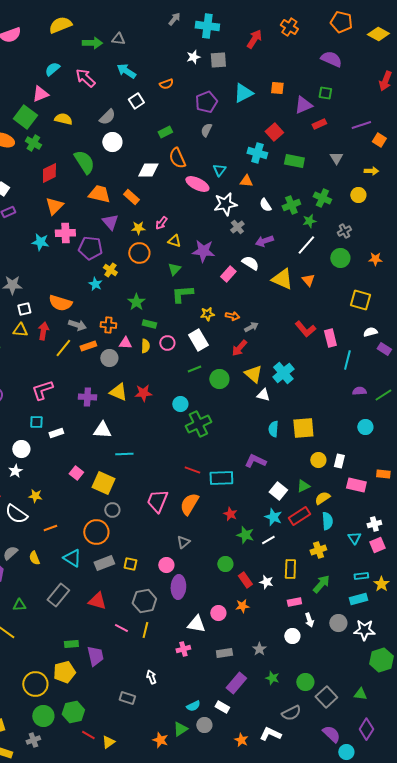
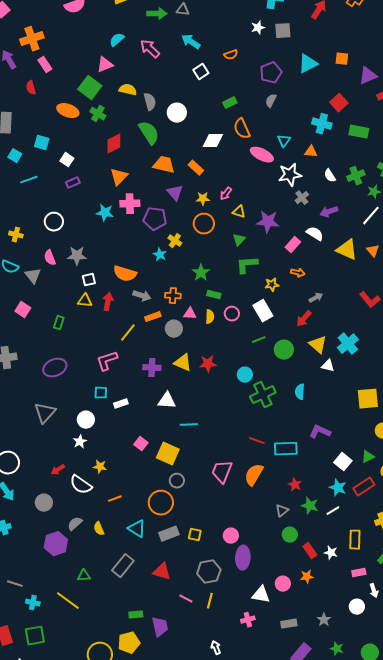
gray semicircle: (107, 117) -> (150, 102), moved, turned -60
orange arrow: (232, 316) -> (298, 273), moved
yellow line: (63, 348) -> (128, 333), moved
cyan semicircle: (273, 429) -> (300, 392), moved
gray triangle: (183, 542) -> (282, 511), moved

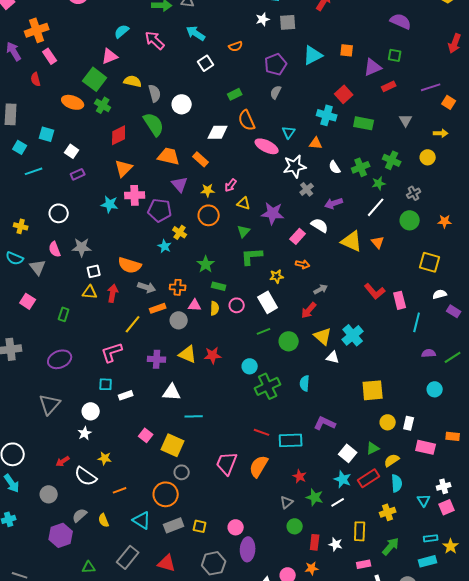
red rectangle: (310, 551) -> (315, 542), turned 42

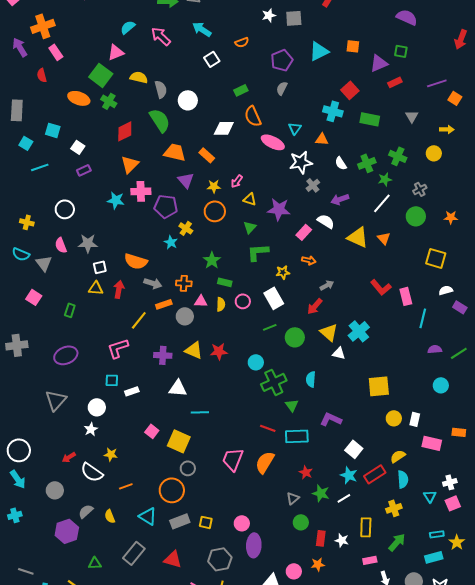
green triangle: (373, 448) -> (292, 405), moved, turned -40

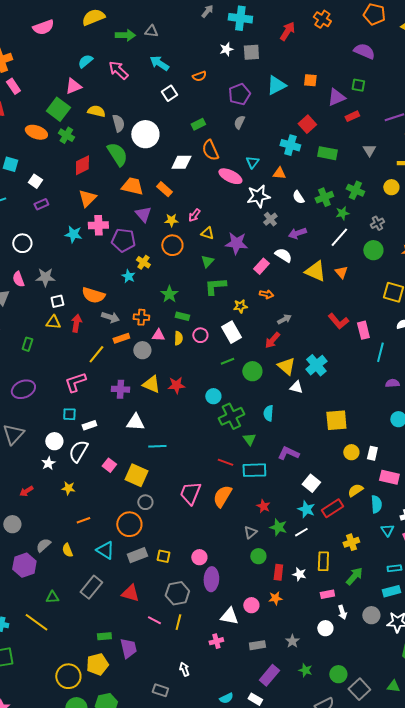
white circle: (188, 100) -> (145, 134), size x1.4
white semicircle: (92, 472) -> (78, 451), moved, turned 85
cyan semicircle: (403, 479) -> (376, 504), moved

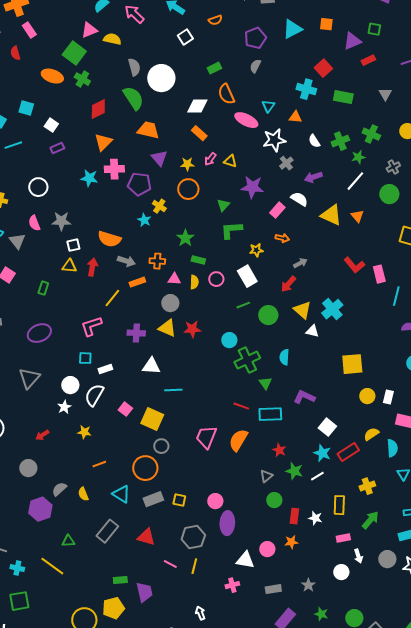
yellow semicircle: (96, 111) -> (112, 39), moved
orange rectangle: (164, 189) -> (199, 133), moved
yellow triangle: (207, 233) -> (230, 161), moved
gray circle: (142, 350) -> (170, 303), moved

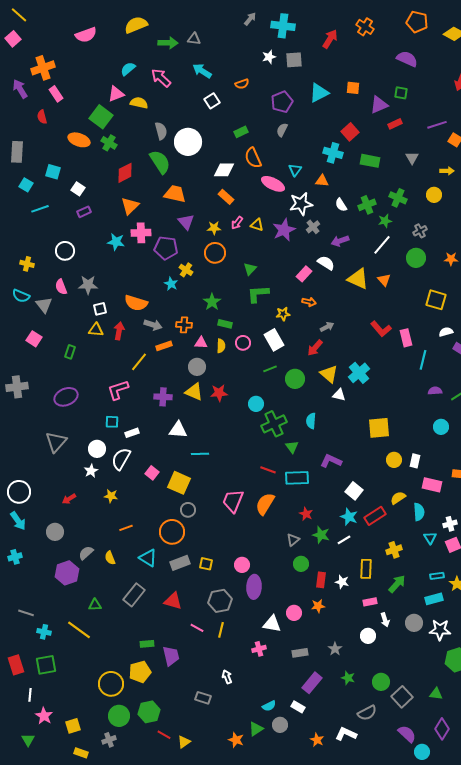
purple star: (252, 187) -> (284, 230), moved, turned -30

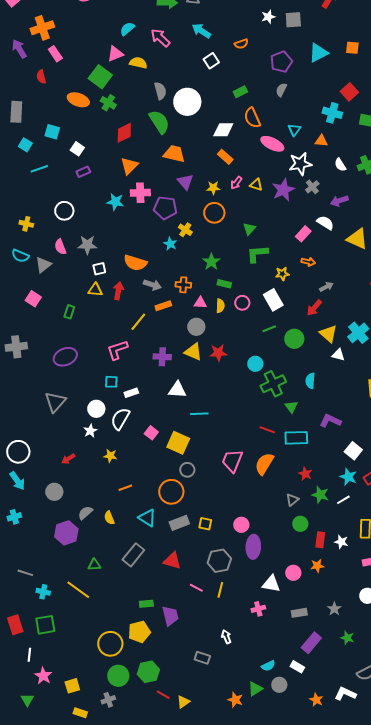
gray triangle: (44, 305) -> (43, 265), turned 30

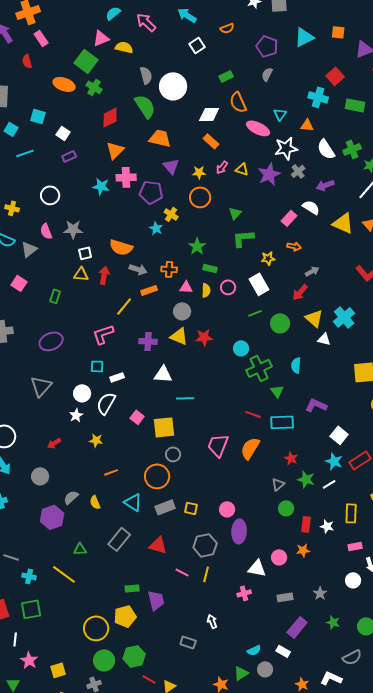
purple pentagon: (281, 62) -> (267, 46), turned -30
white semicircle: (340, 165) -> (326, 149), size x1.5
yellow square: (178, 443) -> (164, 427), turned -30

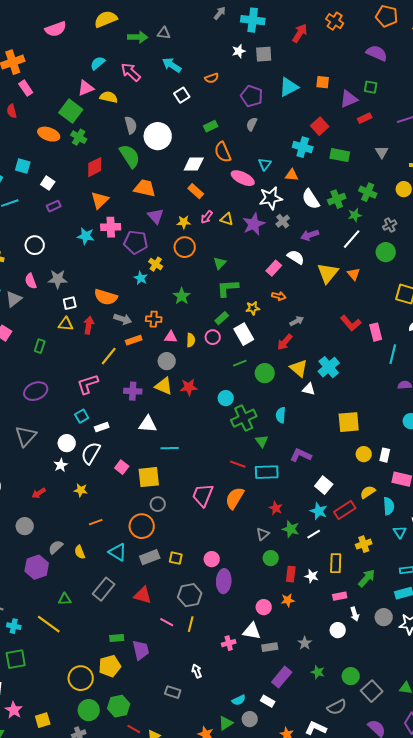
yellow triangle: (343, 223) -> (328, 273), turned 45
green rectangle: (210, 268) -> (222, 318), moved, turned -56
cyan square: (97, 366) -> (82, 416), turned -32
white triangle: (257, 568) -> (252, 631), moved

